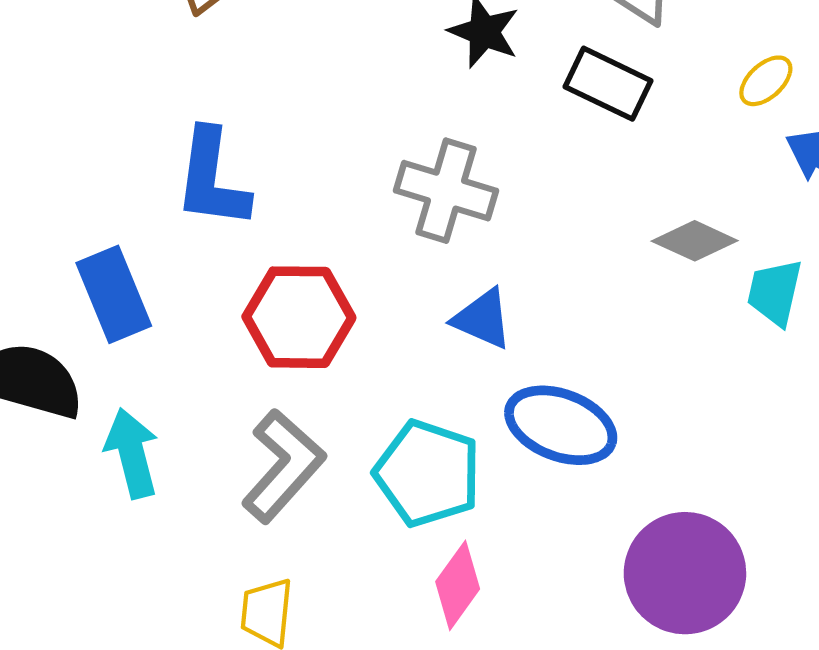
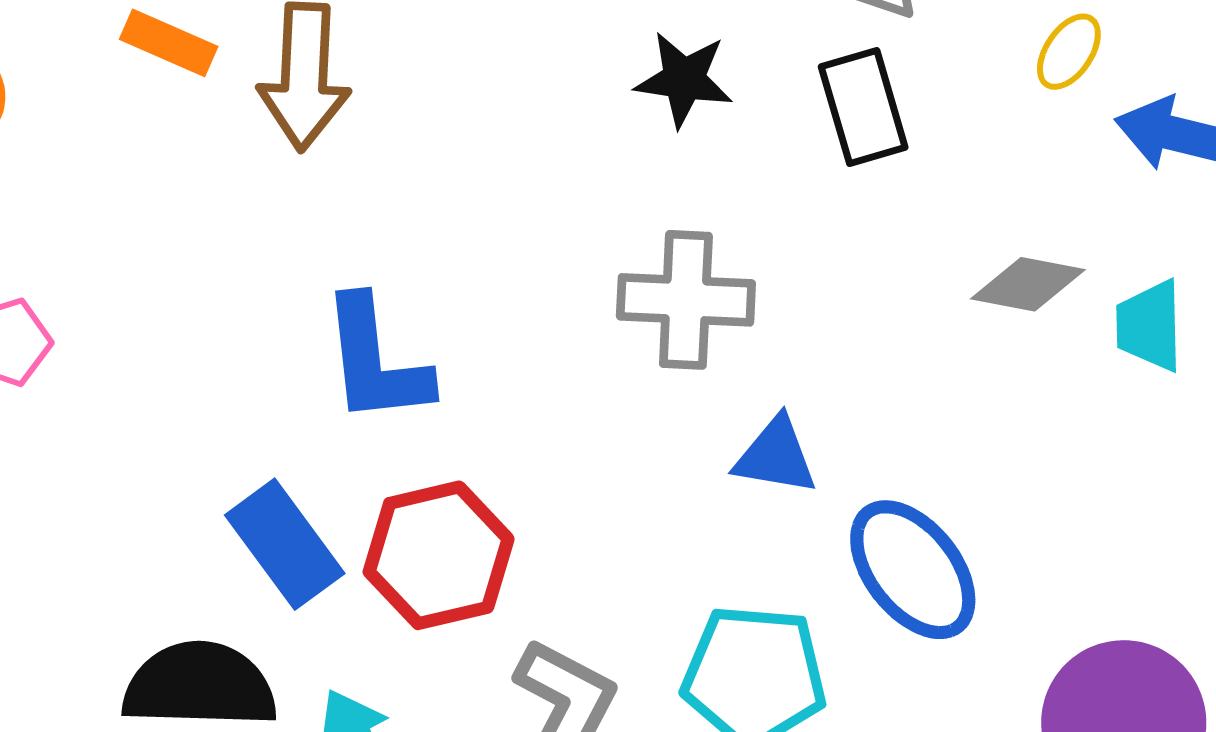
black rectangle: (608, 84) -> (863, 107), turned 62
red hexagon: (299, 317) -> (439, 555), moved
blue ellipse: (561, 425) -> (913, 570), turned 45

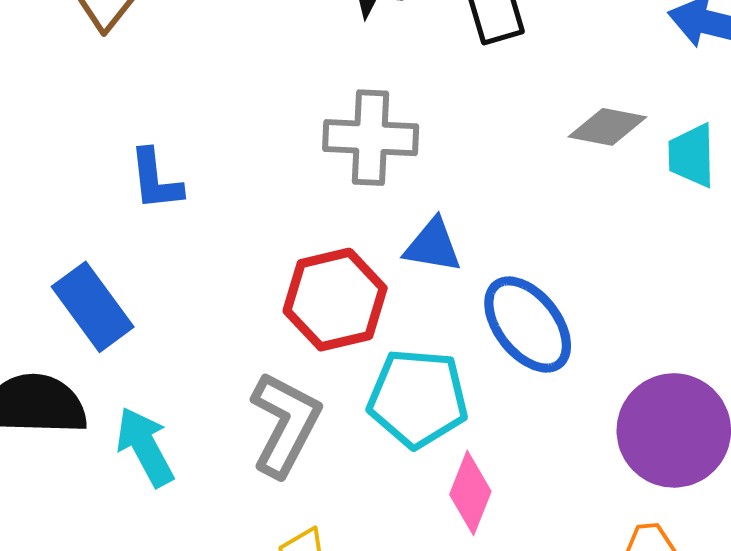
blue L-shape: (376, 361) -> (156, 180), size x0.7
red hexagon: (439, 555) -> (335, 300), moved

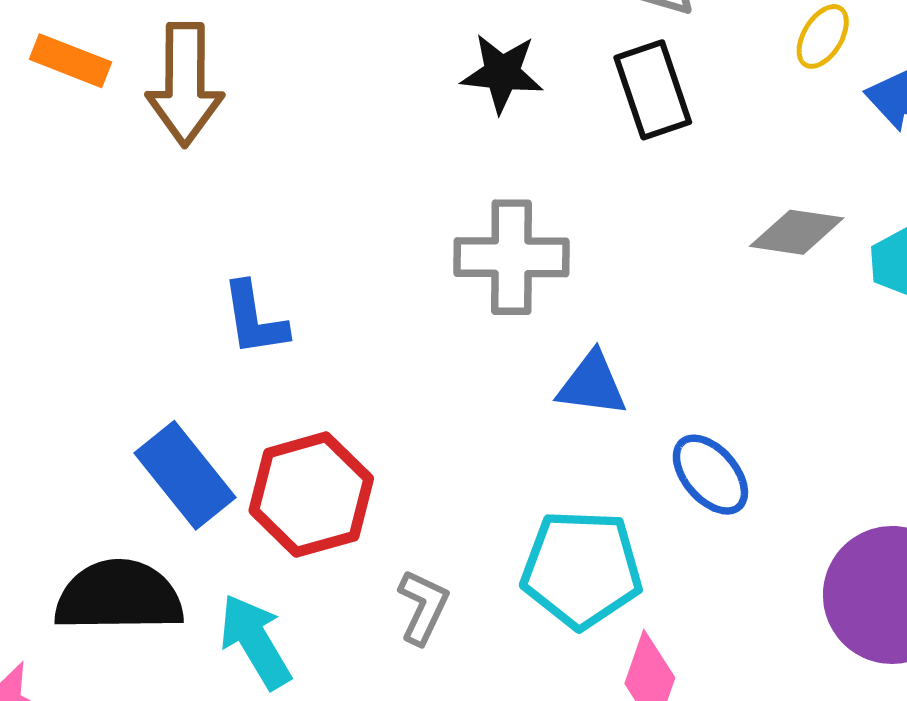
red hexagon: (335, 300) -> (311, 495), moved
blue ellipse: (528, 324) -> (710, 475), size x0.7
gray L-shape: (285, 424) -> (423, 607), size x0.6

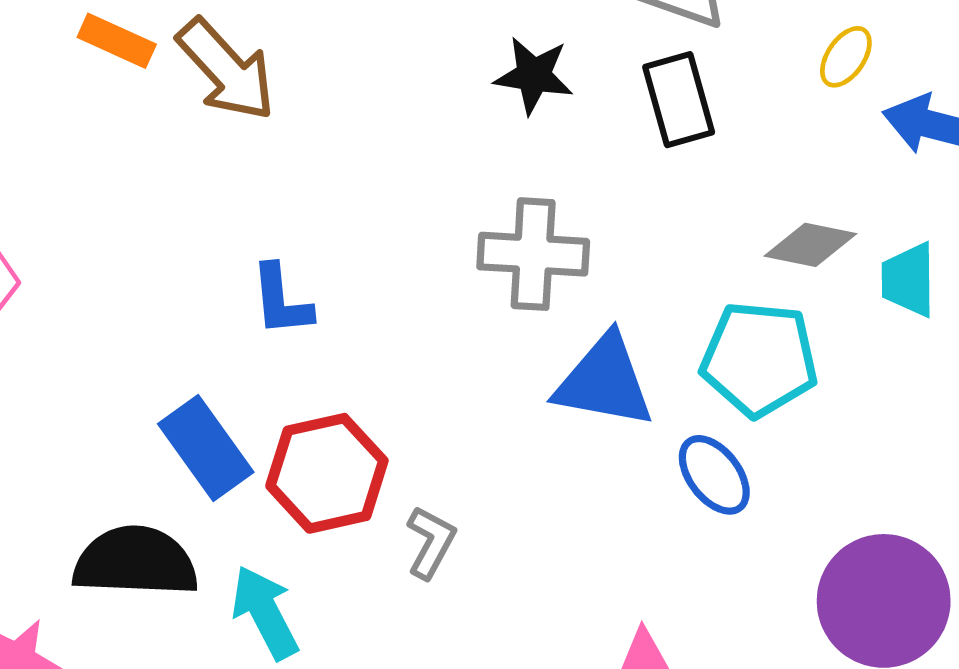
brown arrow: (185, 84) -> (226, 70), turned -46
blue triangle: (592, 384) -> (604, 381), size x1.5
cyan pentagon: (582, 569) -> (759, 359), moved
gray L-shape: (423, 607) -> (431, 542), moved

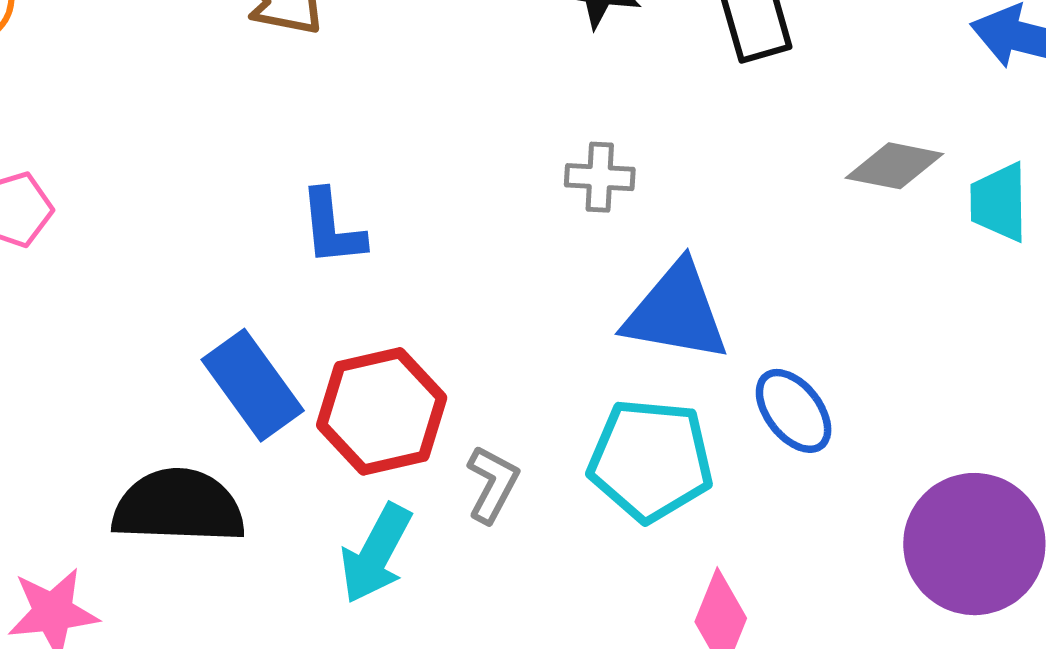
gray cross: (533, 254) -> (600, 177), size x0.6
cyan pentagon: (759, 359) -> (651, 460), moved
cyan arrow: (265, 612) -> (376, 554), moved, turned -124

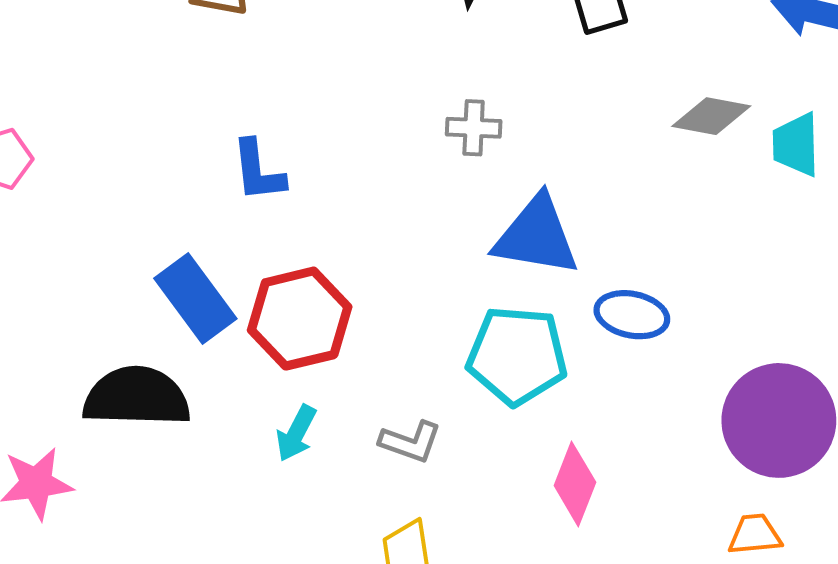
blue ellipse: (794, 411) -> (632, 315), turned -40
gray L-shape: (492, 484) -> (411, 442), moved, turned 82
cyan arrow: (376, 554) -> (296, 433), size x0.7

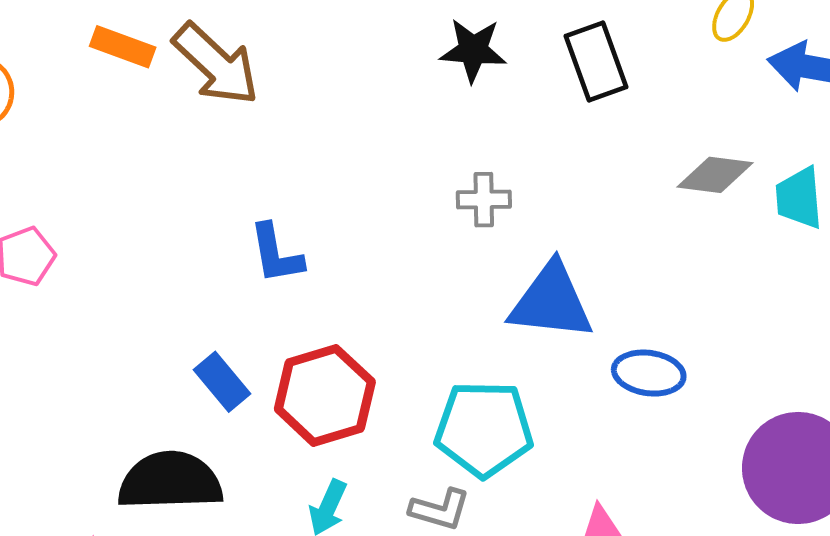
blue rectangle: (195, 298) -> (222, 382), size x0.7
cyan pentagon: (517, 356) -> (484, 429), moved

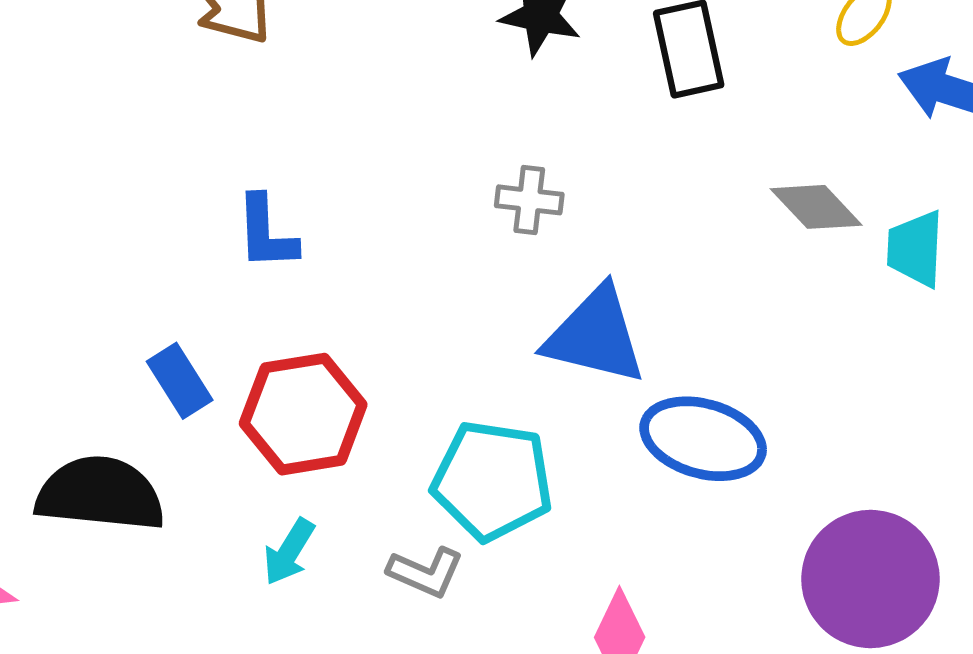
gray diamond: (715, 175) -> (816, 207), turned 32
blue ellipse: (649, 373) -> (703, 439), size x1.4

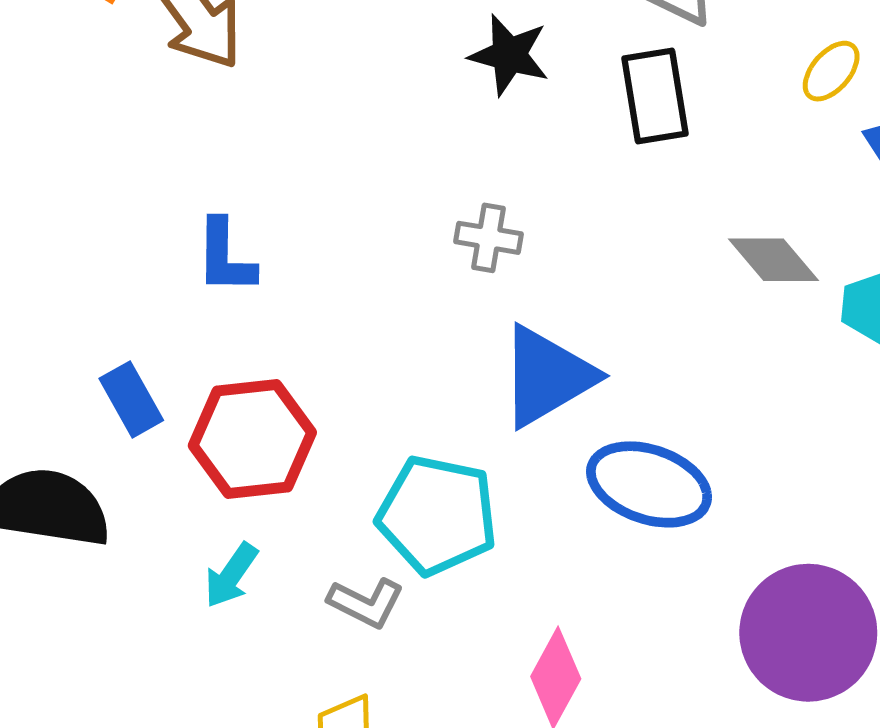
blue triangle: (595, 336) -> (547, 376), turned -47

